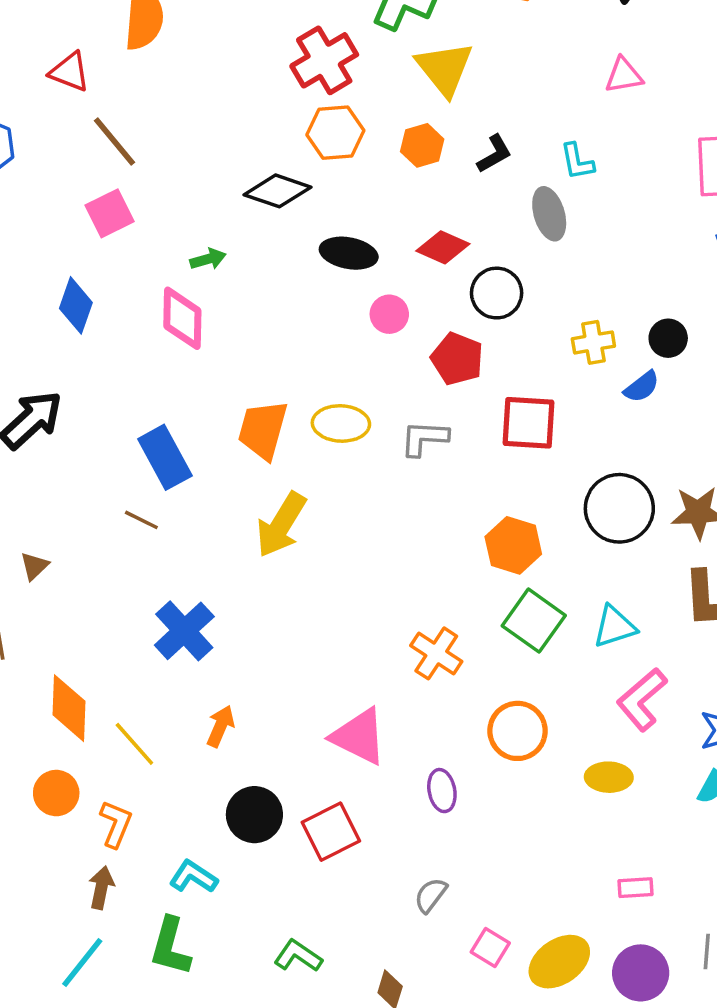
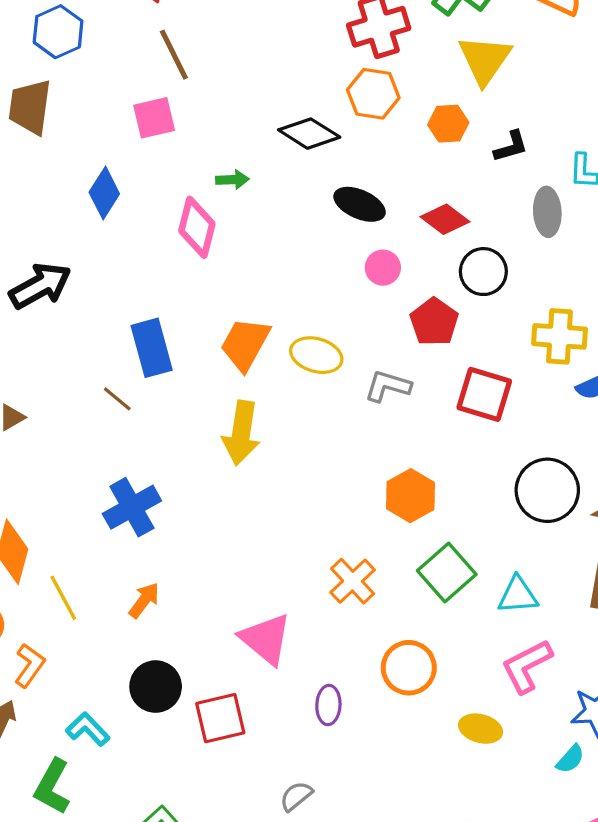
yellow cross: (593, 342) -> (560, 336), size x1.4
yellow arrow: (281, 525) -> (241, 433), turned -36
orange hexagon: (513, 545) -> (411, 496), moved

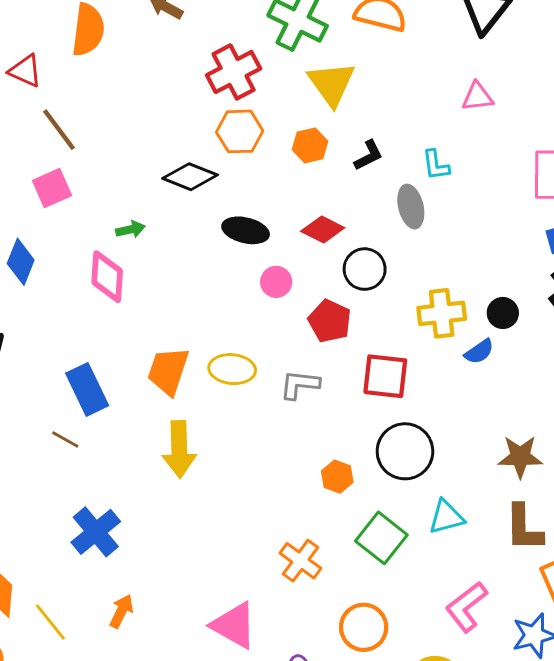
black circle: (547, 490) -> (405, 451), moved
orange hexagon: (411, 496) -> (337, 477), size x0.7
cyan triangle: (518, 595) -> (446, 517), moved

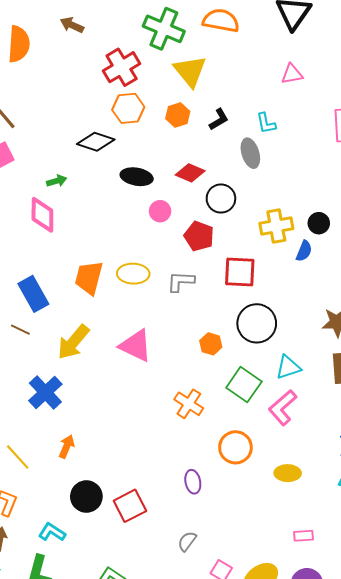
blue semicircle: (479, 352) -> (304, 251), turned -30
yellow arrow: (179, 449) -> (73, 342), moved, turned 45
pink L-shape: (466, 607) -> (283, 407), moved
pink triangle: (234, 625) -> (136, 346), moved

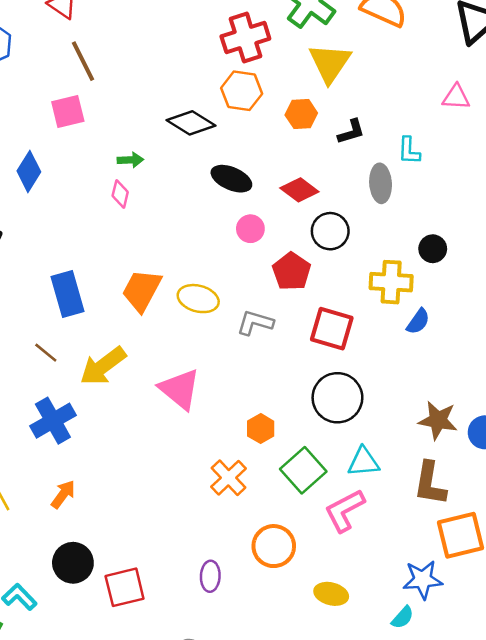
pink diamond: (42, 215) -> (120, 194), moved, size x0.6
black circle: (319, 223) -> (433, 249), moved
brown line: (20, 330) -> (46, 353), moved
orange hexagon: (211, 344) -> (261, 429), moved

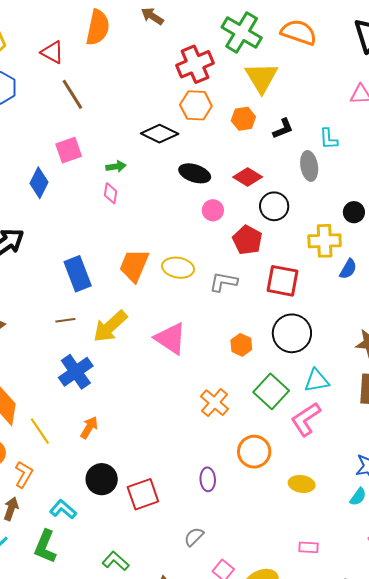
pink square: (68, 111) -> (69, 150), moved
brown line: (46, 353) -> (65, 320), turned -42
orange hexagon: (261, 429) -> (241, 345), moved

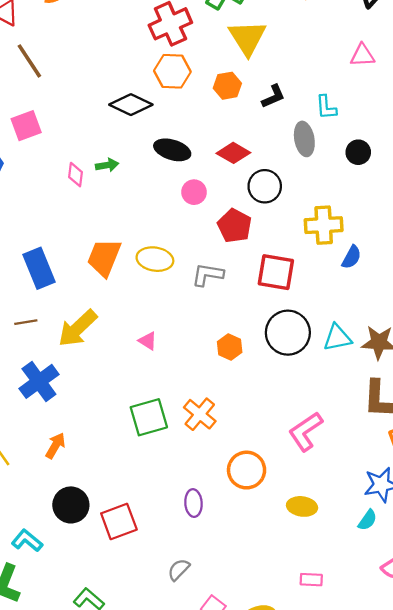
green arrow: (116, 167) -> (107, 165), moved
black circle: (354, 212) -> (358, 152), moved
pink triangle: (171, 338) -> (148, 341), size x0.5
cyan triangle: (317, 381) -> (337, 338), moved
green square: (271, 391) -> (149, 417), moved, turned 32

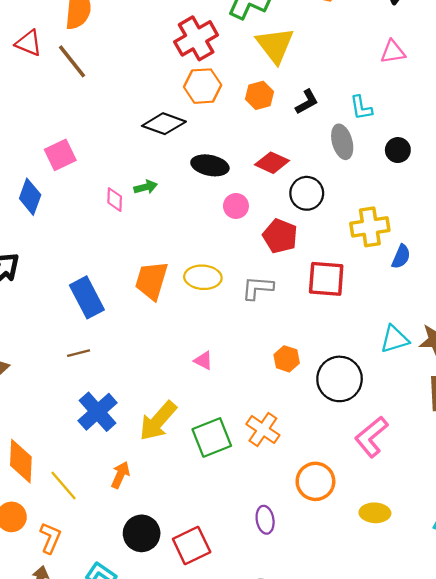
brown line: (29, 61) -> (72, 61), moved
yellow arrow: (78, 328) -> (158, 421), moved
black circle: (288, 333) -> (340, 379), moved

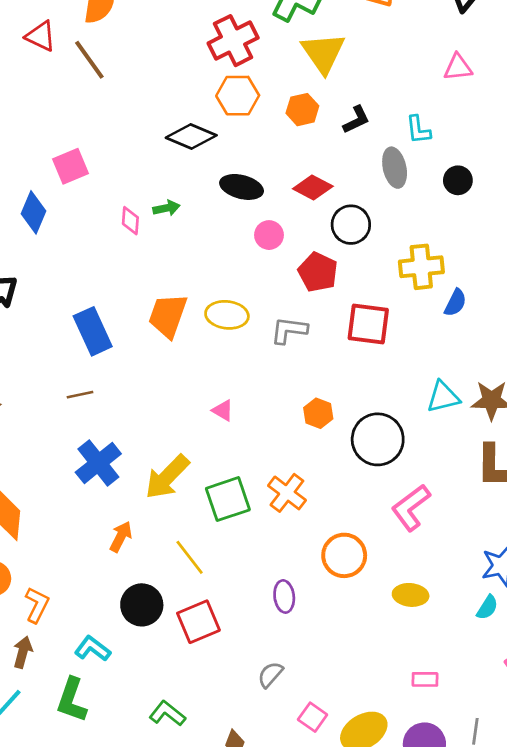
yellow line: (63, 485) -> (190, 557), moved

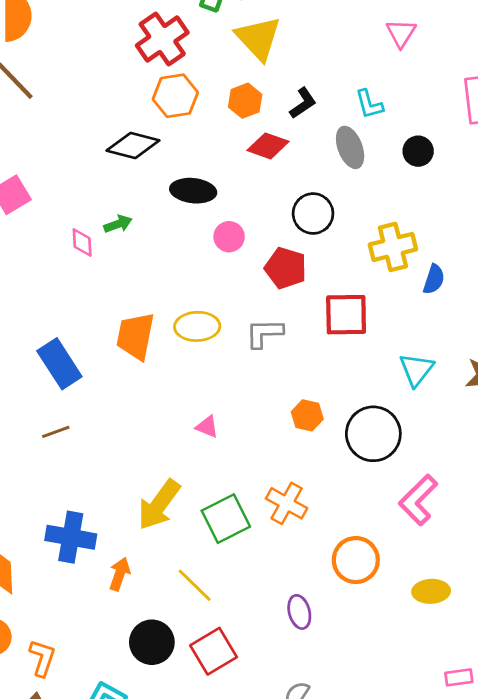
pink triangle: (458, 67) -> (401, 33), turned -44
red diamond: (313, 187) -> (268, 146), moved
cyan triangle: (443, 397) -> (416, 370), moved, turned -30
blue cross: (98, 463) -> (71, 537), moved, turned -33

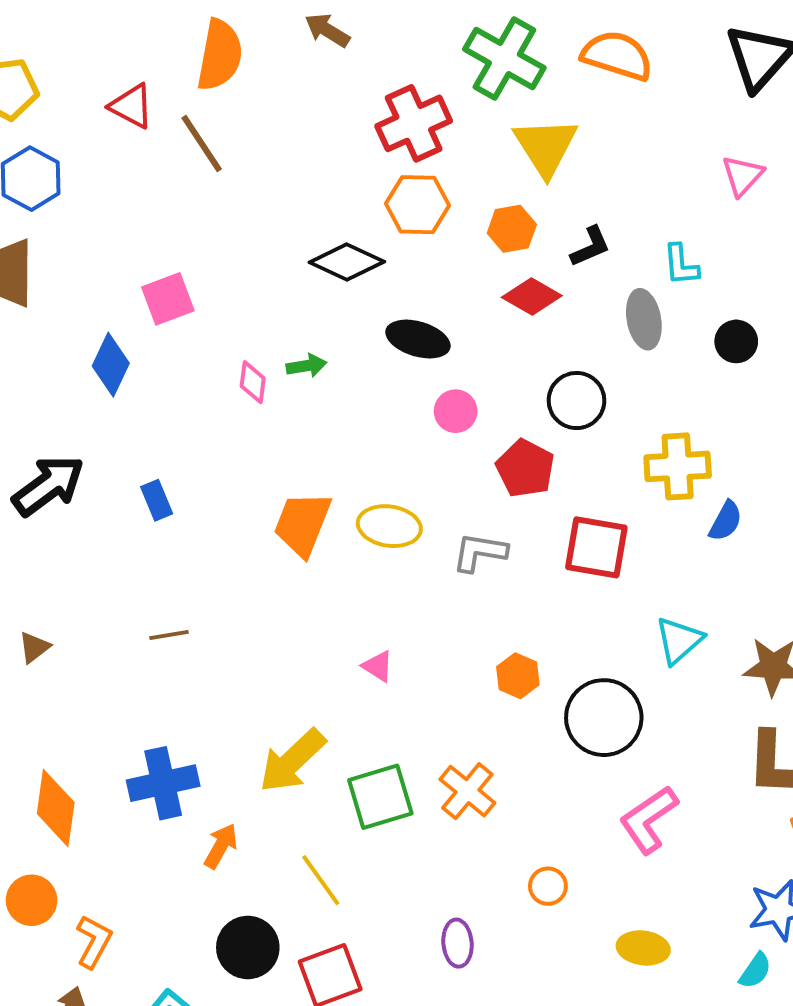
blue rectangle: (59, 364) -> (157, 500), moved, size x0.6
blue cross: (71, 537) -> (163, 783), turned -33
orange circle: (356, 560) -> (548, 886), size x0.6

